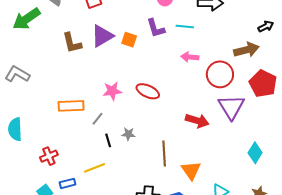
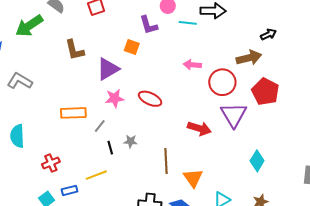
cyan line: (185, 26) -> (188, 23), moved
purple L-shape: (156, 28) -> (149, 25), moved
purple triangle: (102, 36) -> (108, 69), moved

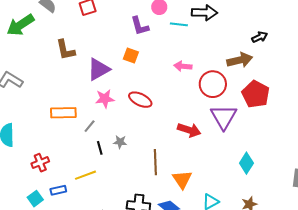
orange square: (132, 47) -> (131, 56), moved

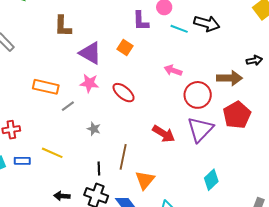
purple triangle: (99, 69) -> (90, 53), turned 45
black line: (100, 148) -> (99, 169), moved
yellow line: (85, 175) -> (52, 153), turned 30

